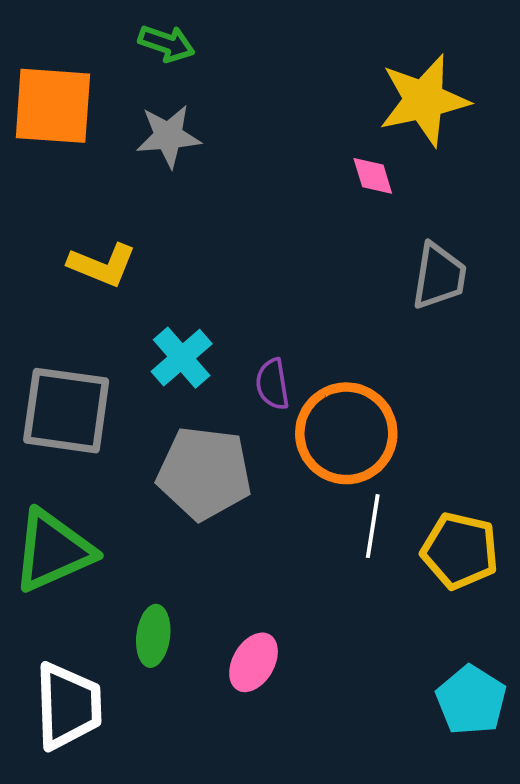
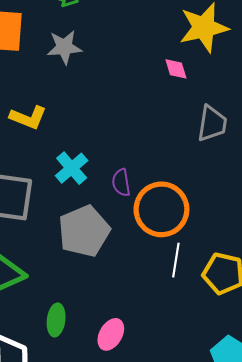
gray pentagon: (204, 473) -> (84, 231), turned -30

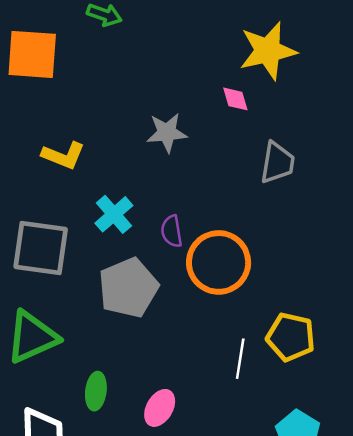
gray star: (64, 47) -> (167, 133), moved
white line: (176, 260) -> (240, 359), moved

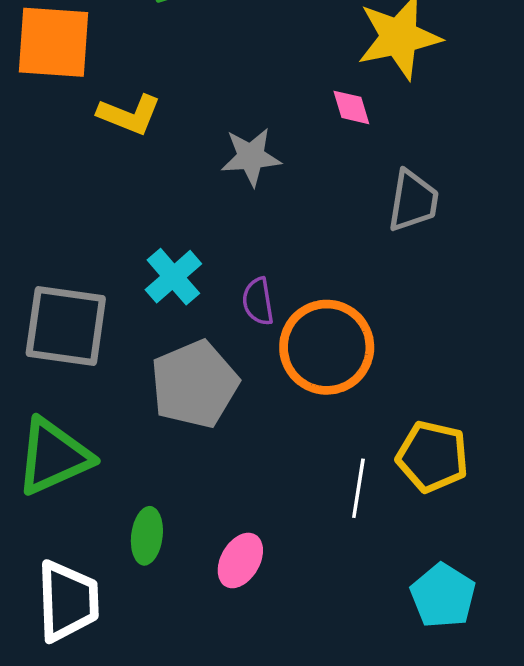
yellow L-shape: (63, 155) -> (129, 115), moved

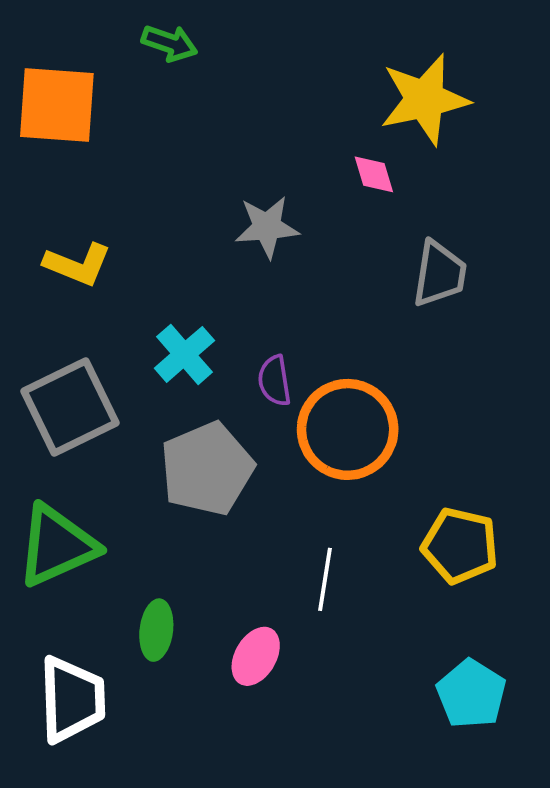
yellow L-shape: (129, 115) -> (78, 264), moved
gray square: (66, 326) -> (70, 407), turned -34
white line: (358, 488) -> (325, 579), moved

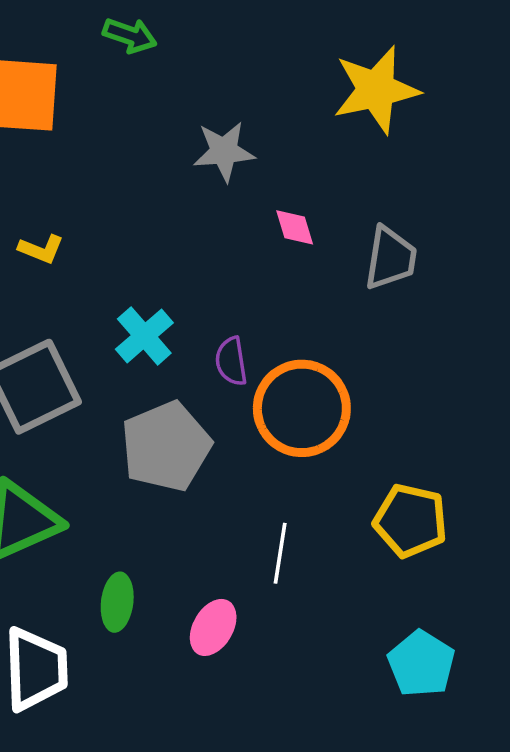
pink diamond: (374, 174) -> (295, 227), moved
gray star: (267, 227) -> (224, 151), moved
yellow L-shape: (78, 264) -> (41, 249), size x0.7

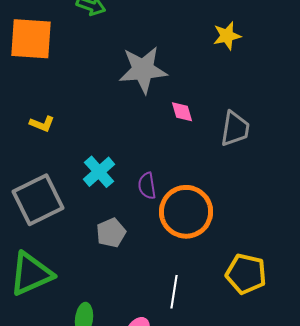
yellow star: (376, 90) -> (227, 36), size x0.6
gray star: (224, 151) -> (143, 70), size x1.4
gray pentagon: (166, 446) -> (111, 233), size x0.6

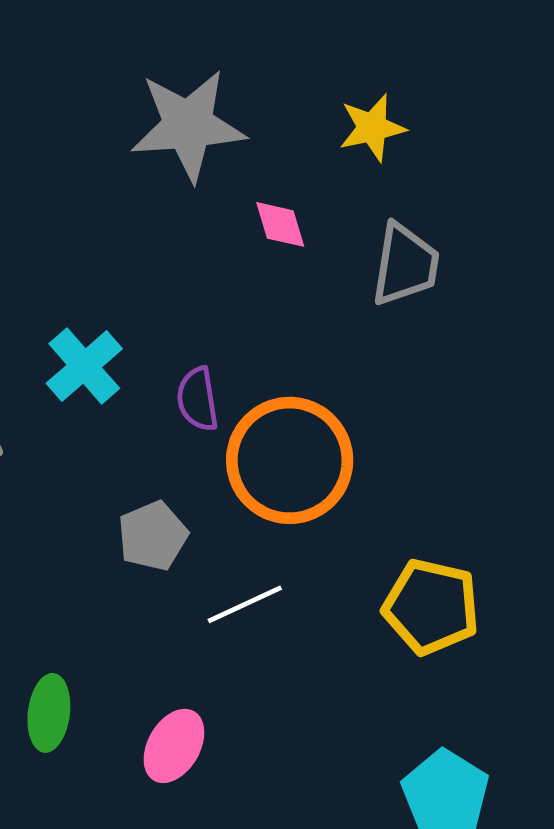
yellow star: (227, 36) -> (372, 128), moved
gray pentagon: (111, 233) -> (153, 536), moved
white line: (174, 292) -> (245, 604), moved, turned 56

